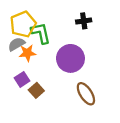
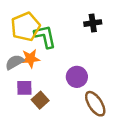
gray semicircle: (16, 44) -> (15, 62), moved
purple circle: (70, 58) -> (77, 77), moved, size x0.7
purple square: (22, 79) -> (24, 88), turned 32

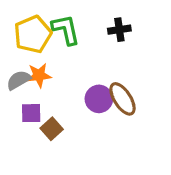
green L-shape: (45, 37) -> (66, 30), moved
brown ellipse: (95, 104) -> (123, 99), moved

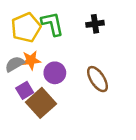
purple circle: (99, 99) -> (55, 73), moved
purple square: (31, 113) -> (25, 90), turned -30
brown square: (52, 129) -> (41, 103), size x1.6

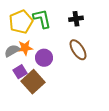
brown ellipse: (98, 79) -> (78, 50), moved

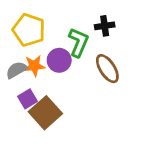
green L-shape: (42, 19) -> (78, 42), moved, turned 35
yellow pentagon: (21, 22) -> (29, 30), turned -30
purple circle: (44, 58) -> (59, 60), moved

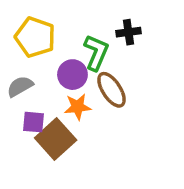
orange star: (34, 66) -> (78, 107), moved
brown ellipse: (107, 69) -> (112, 90), moved
purple square: (27, 99) -> (33, 122), turned 36

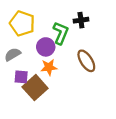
brown ellipse: (112, 90) -> (86, 61), moved

